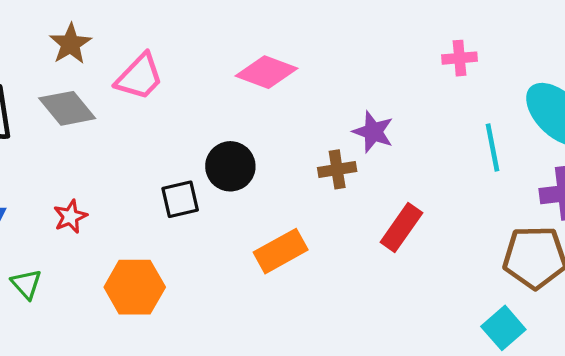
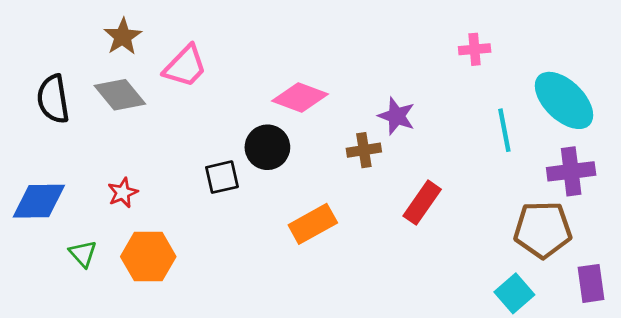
pink diamond: (266, 72) -> (300, 98), moved
orange hexagon: (135, 287) -> (148, 257), moved

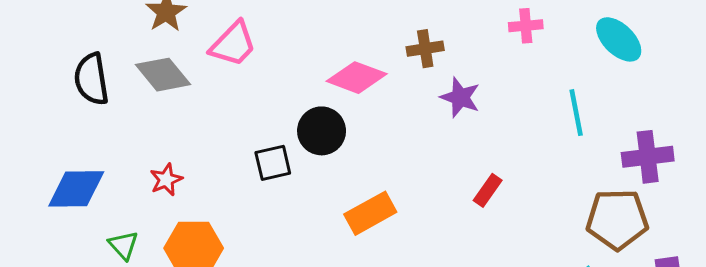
pink cross: (475, 49) -> (526, 26), moved
cyan ellipse: (564, 100) -> (619, 39), moved, size x0.7
brown cross: (364, 150) -> (425, 49), moved
red rectangle: (422, 203) -> (488, 190), size x0.7

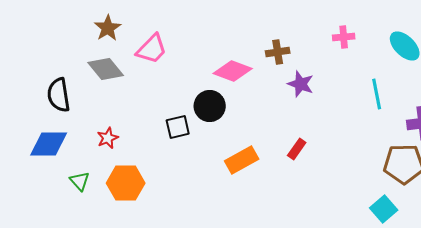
black semicircle: (91, 79) -> (59, 95), moved
red rectangle: (488, 190) -> (297, 149), moved

